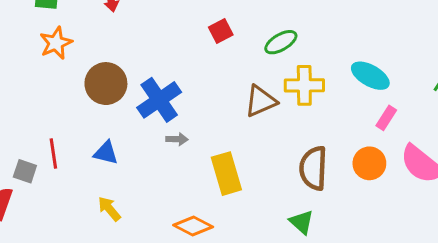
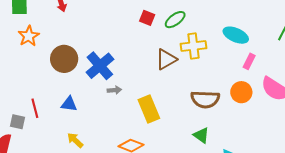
red square: (221, 31) -> (147, 18), moved, turned -35
brown semicircle: (313, 168) -> (205, 99), turned -84

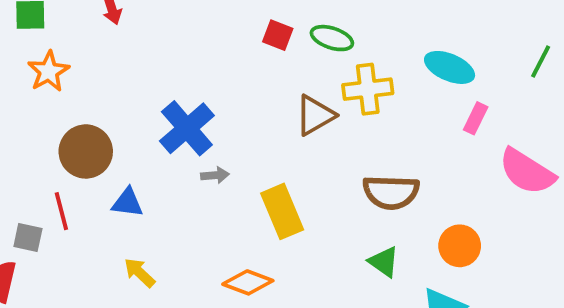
green ellipse: (175, 20) -> (332, 38), turned 55
brown circle: (64, 59) -> (86, 151), moved
orange circle: (241, 92) -> (460, 246), moved

